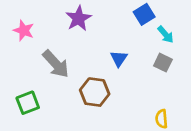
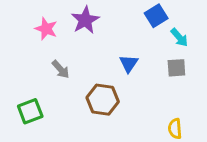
pink star: (24, 30) -> (46, 29), moved
gray square: (163, 63) -> (176, 68), turned -30
gray arrow: (56, 64) -> (61, 69), size x0.6

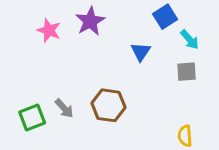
blue triangle: (129, 64) -> (141, 52), moved
gray arrow: (61, 69) -> (64, 108), moved

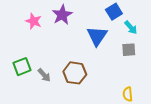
blue triangle: (141, 52) -> (97, 36), size x1.5
green square: (32, 118) -> (22, 67), moved

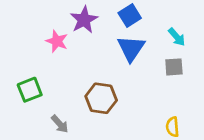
blue square: (114, 12) -> (130, 16), moved
pink star: (34, 21) -> (57, 41), moved
gray arrow: (44, 75) -> (60, 124), moved

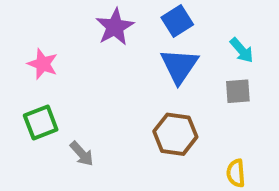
pink star: (57, 41) -> (43, 64), moved
brown hexagon: (101, 98) -> (175, 134), moved
gray arrow: (60, 124) -> (82, 154), moved

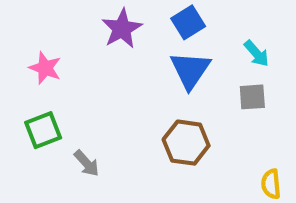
yellow semicircle: (236, 173) -> (271, 184), moved

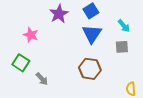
pink star: (45, 68) -> (31, 35), moved
green square: (43, 130) -> (21, 63), turned -36

